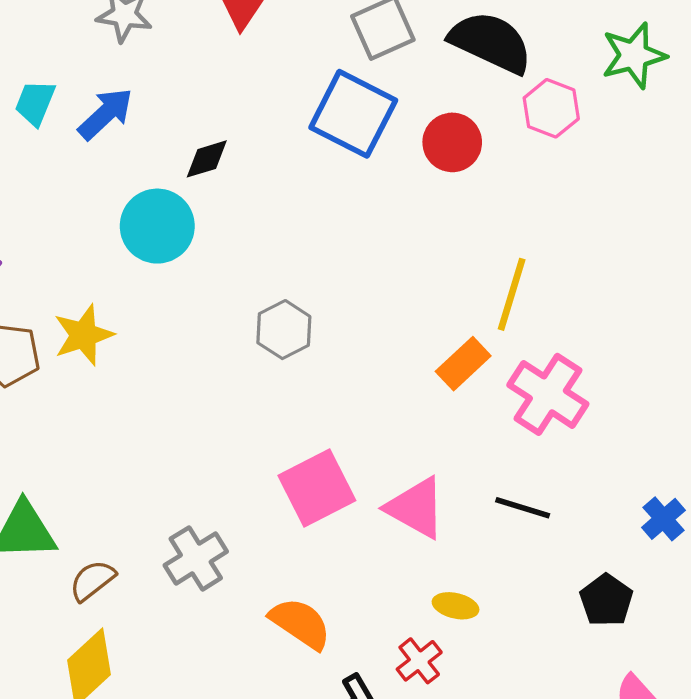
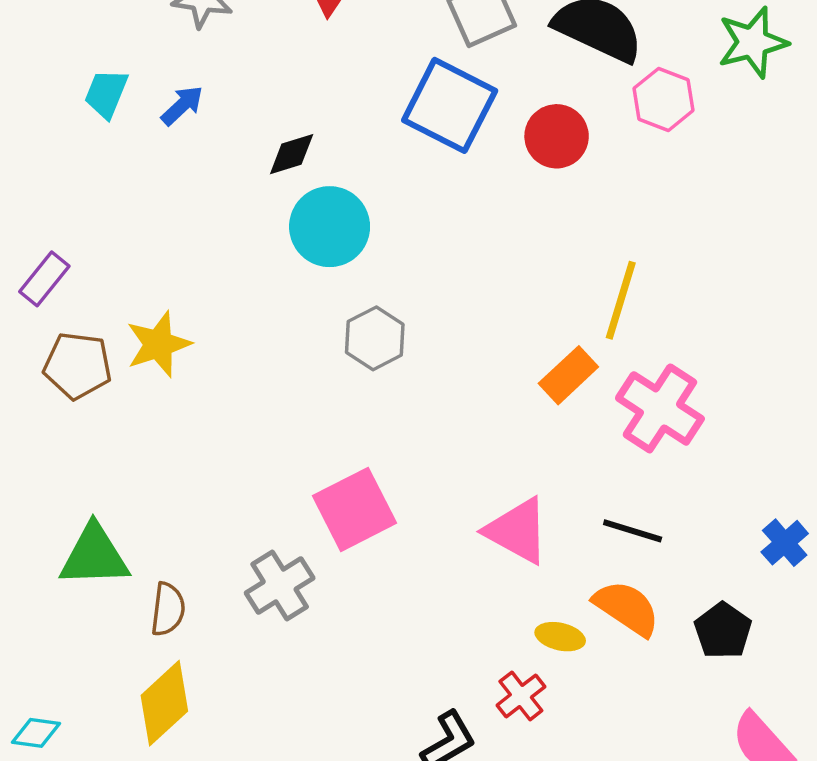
blue arrow: (106, 114) -> (182, 105), size x0.7
cyan circle: (157, 226) -> (330, 227), moved
pink square: (317, 488) -> (355, 509), moved
brown semicircle: (92, 580) -> (168, 609), turned 135
orange semicircle: (300, 623) -> (627, 608), moved

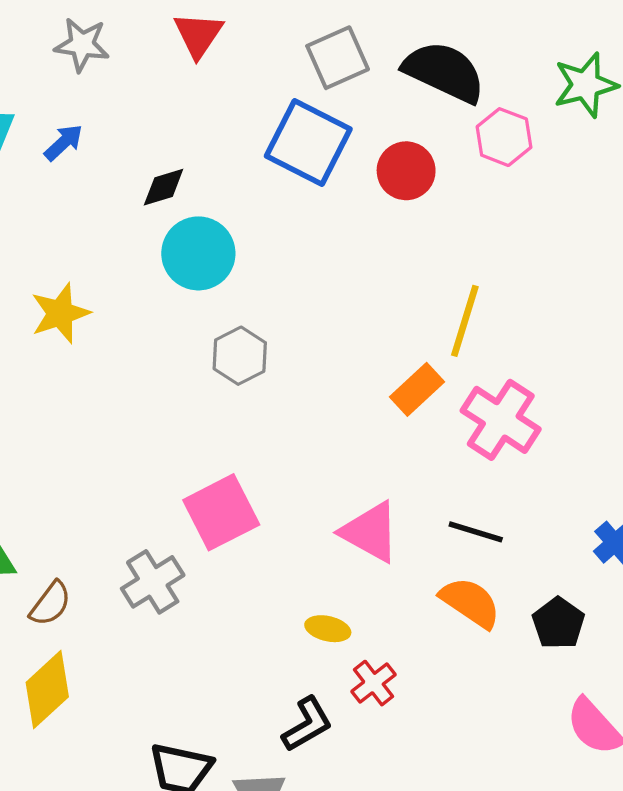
yellow star: (158, 344) -> (60, 313), moved
brown semicircle: (168, 609) -> (50, 604), turned 30
yellow ellipse: (560, 637) -> (328, 629), moved

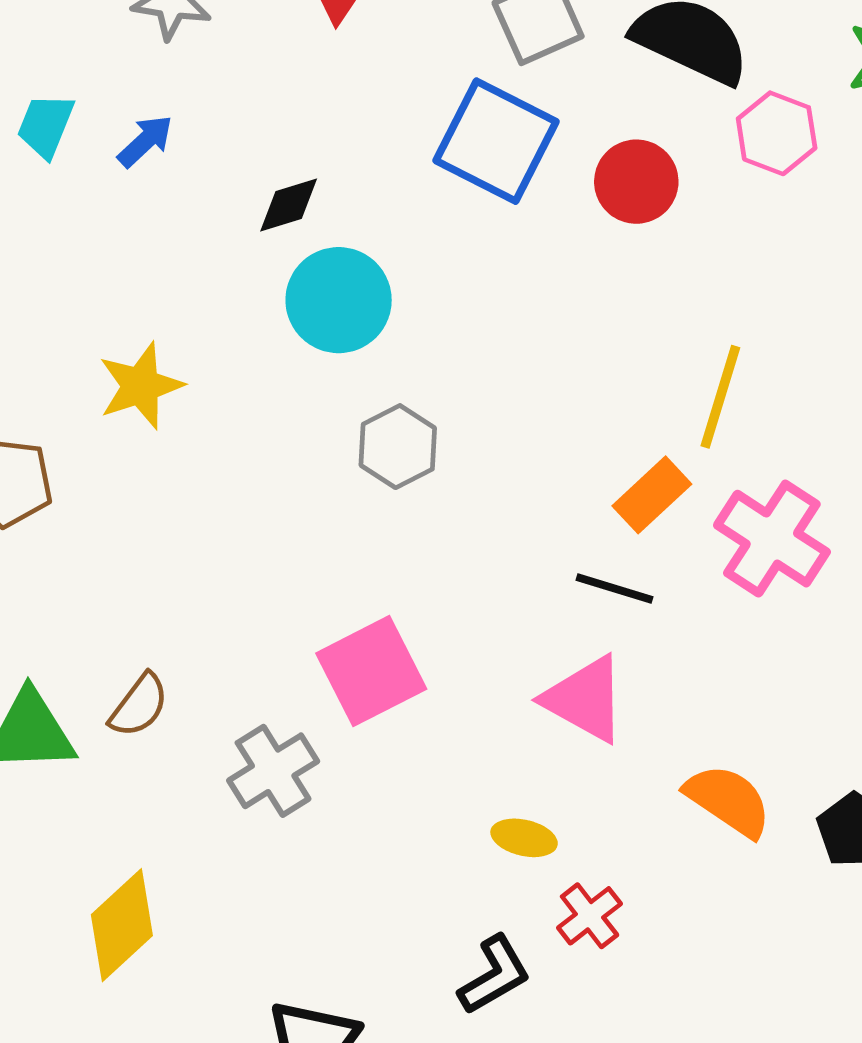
black line: (476, 532) -> (614, 588), moved
brown semicircle: (50, 604) -> (139, 705), moved

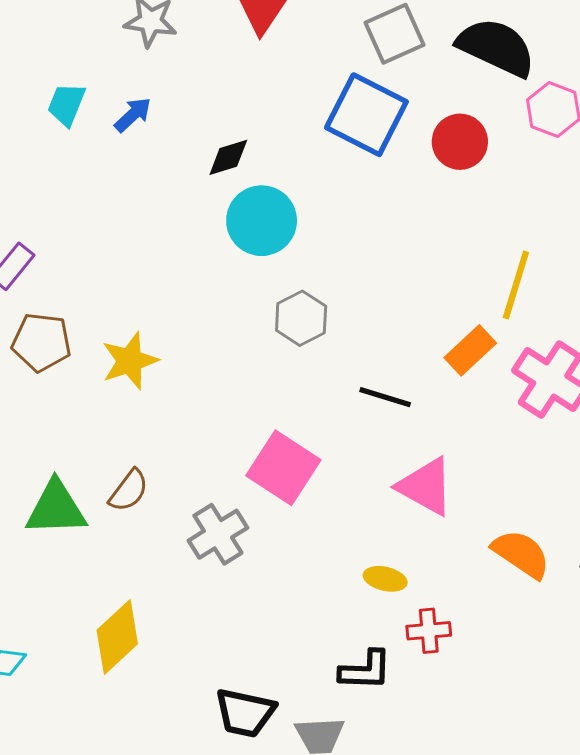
yellow star: (141, 386) -> (130, 361), moved
black line: (614, 588) -> (385, 397), moved
pink square: (371, 671) -> (283, 468), turned -30
red cross: (590, 916) -> (429, 631), turned 33
black L-shape: (494, 975) -> (365, 670), turned 32

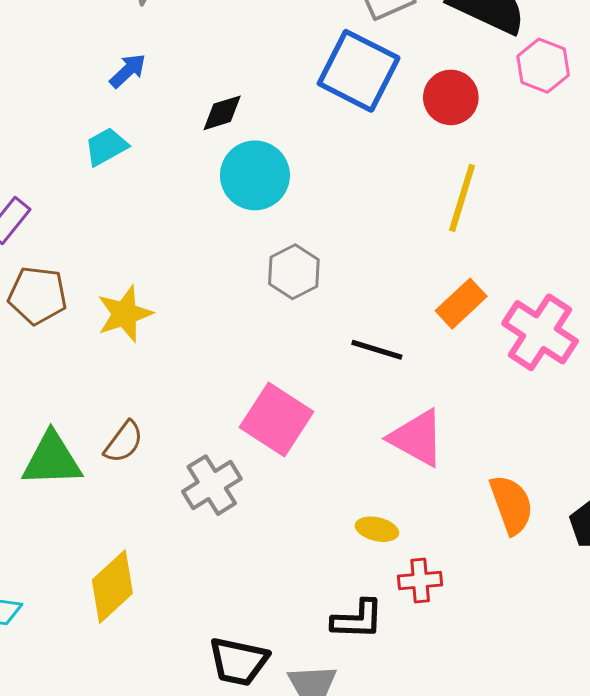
cyan trapezoid: (66, 104) -> (106, 147), moved, turned 39
yellow line: (516, 285) -> (462, 198), moved
orange semicircle: (521, 554) -> (511, 505), turned 36

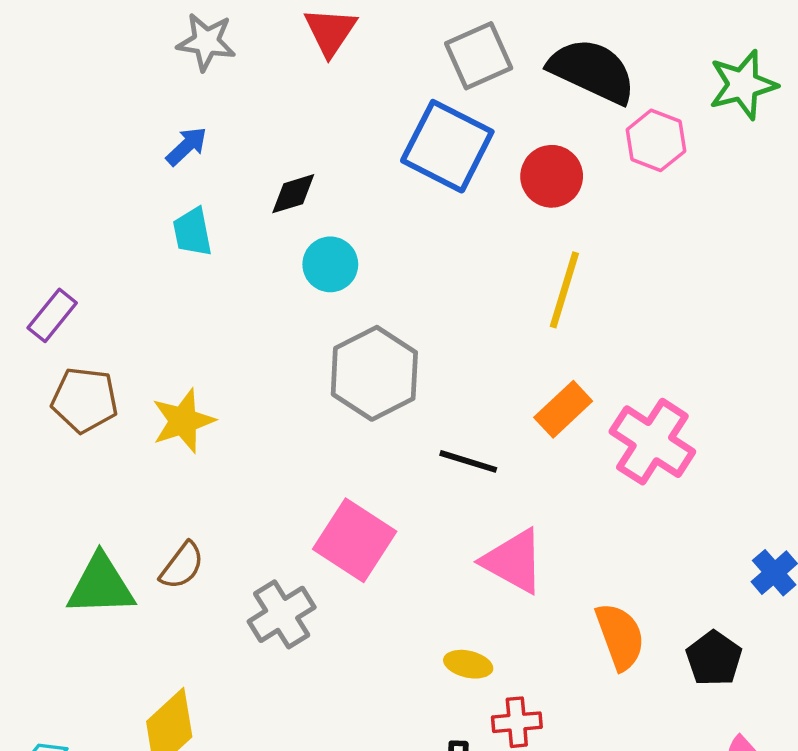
cyan trapezoid: (106, 147) -> (192, 232), moved, turned -72
cyan circle: (255, 175) -> (330, 264), size x0.7
gray hexagon: (294, 272) -> (374, 373), size x1.5

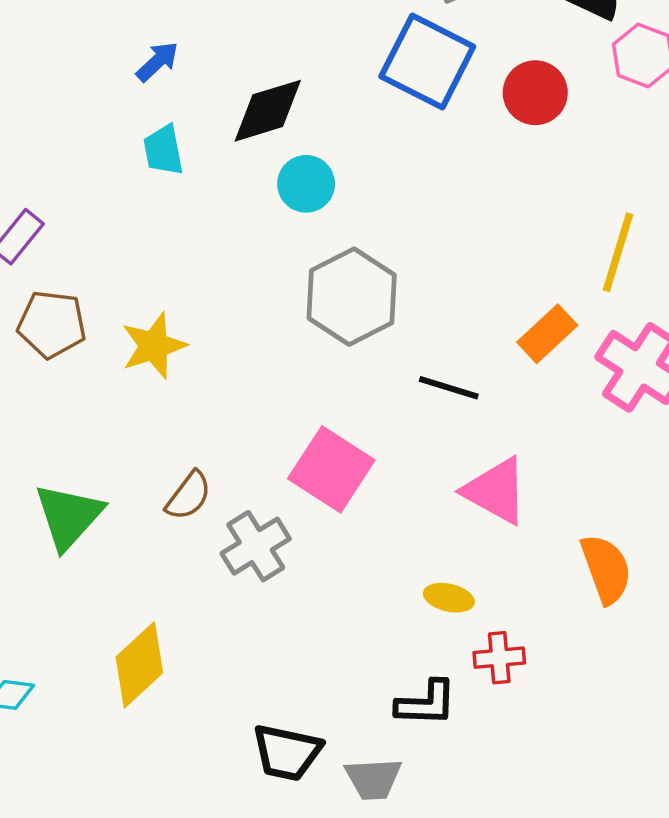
black diamond: (293, 194) -> (268, 111), size x1.5
yellow line: (564, 290) -> (618, 252), moved
brown semicircle: (182, 566) -> (189, 496), moved
green triangle: (101, 585) -> (69, 516), turned -46

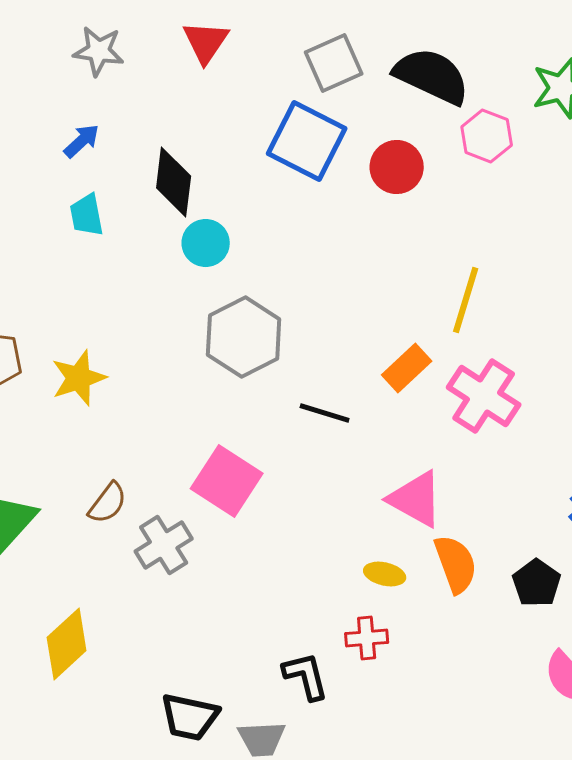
black diamond: (268, 111) -> (174, 182), turned -66
pink triangle: (496, 491) -> (416, 499), moved
yellow ellipse: (449, 598) -> (385, 574), moved
black L-shape: (426, 703) -> (306, 676), turned -106

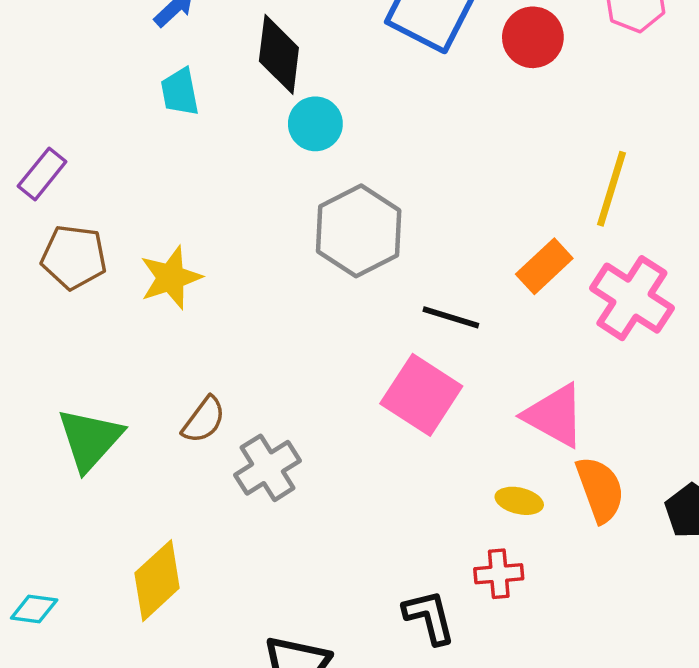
pink square: (227, 481) -> (421, 395), moved

